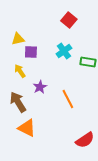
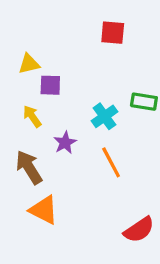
red square: (69, 20) -> (113, 33), turned -35
cyan cross: (64, 51) -> (105, 116), moved

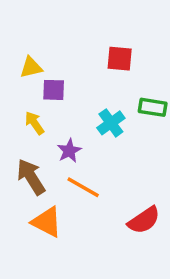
red square: (113, 33) -> (120, 59), moved
orange line: (111, 162) -> (83, 187), moved, turned -32
red semicircle: (139, 230) -> (144, 220), moved

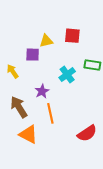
yellow triangle: (31, 67) -> (46, 41), moved
yellow arrow: (34, 123) -> (13, 71), moved
orange line: (83, 187) -> (50, 113), turned 48

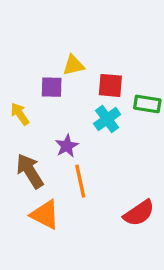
red square: (72, 36) -> (110, 85), moved

